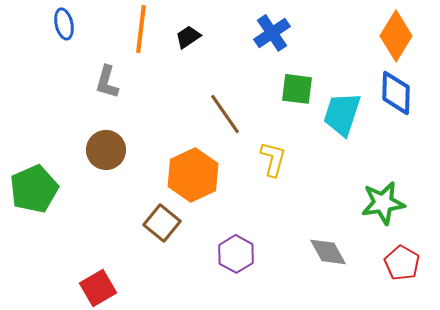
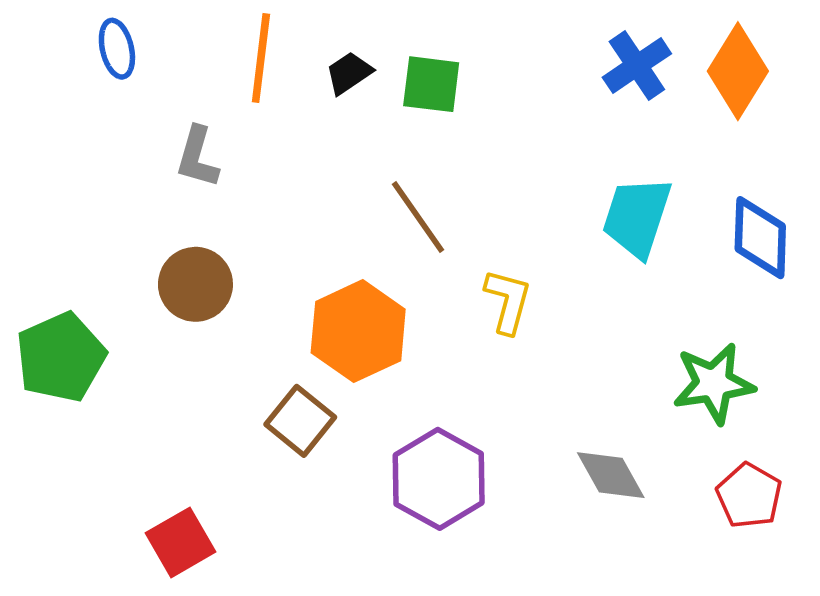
blue cross: (272, 33) -> (637, 65), moved
green square: (297, 89) -> (431, 84), moved
blue diamond: (396, 93) -> (760, 238), moved
purple hexagon: (236, 254) -> (439, 479), size x1.4

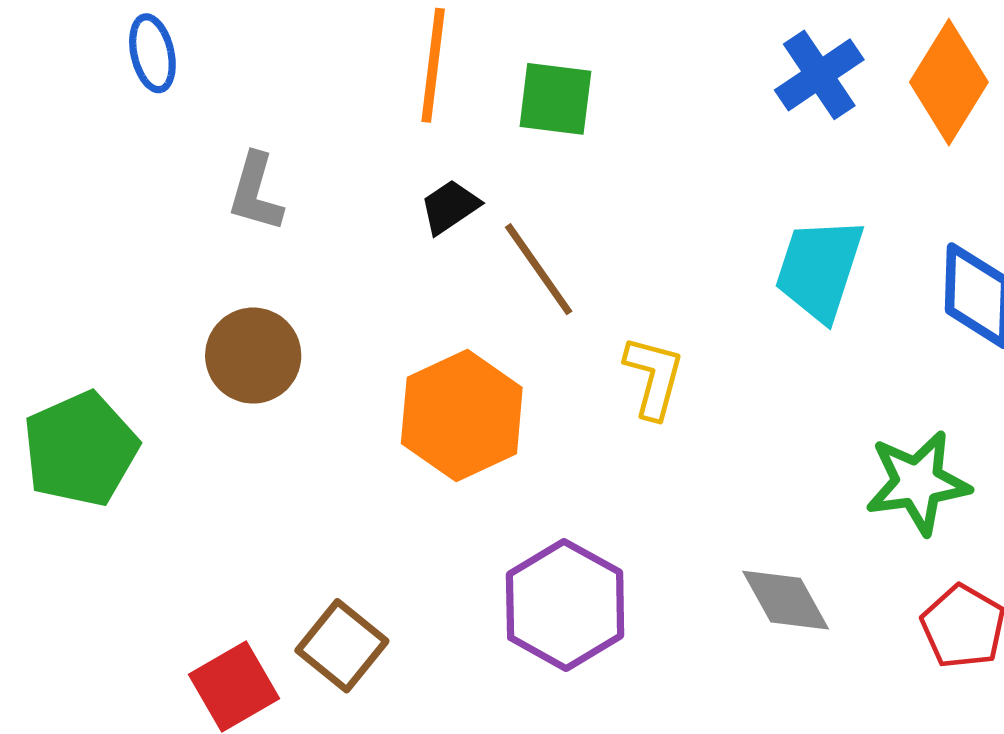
orange line: (261, 58) -> (433, 65), moved
black trapezoid: (349, 73) -> (450, 207), moved
brown square: (300, 421) -> (342, 646), moved

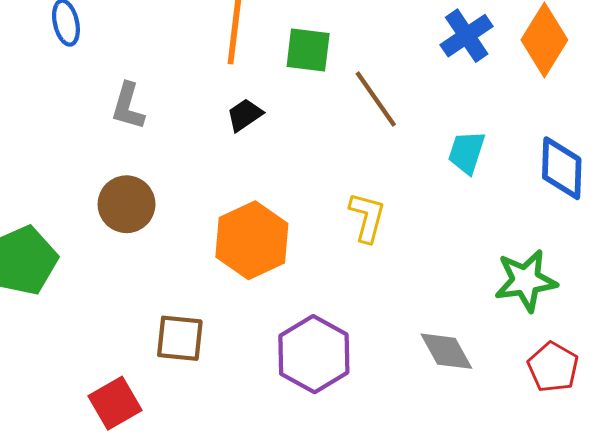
brown line: (539, 269) -> (376, 99), moved
cyan trapezoid: (819, 269) -> (467, 152), size x0.7
brown square: (342, 646) -> (180, 338), moved, turned -33

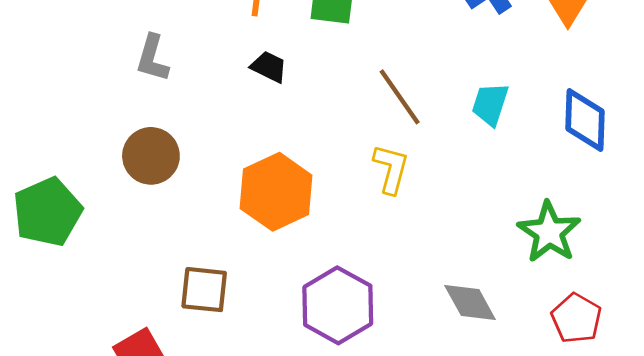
brown line: (376, 99) -> (400, 97), moved
black trapezoid: (245, 115) -> (269, 67), turned 60
green star: (526, 281) -> (549, 232), turned -30

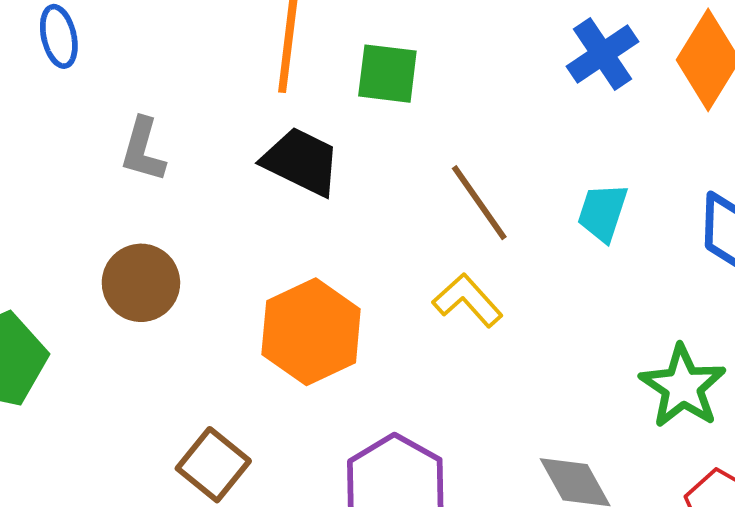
black trapezoid: (269, 67) -> (301, 162), size x1.6
yellow L-shape: (391, 169) -> (468, 300), turned -57
brown square: (204, 290) -> (213, 465), turned 33

